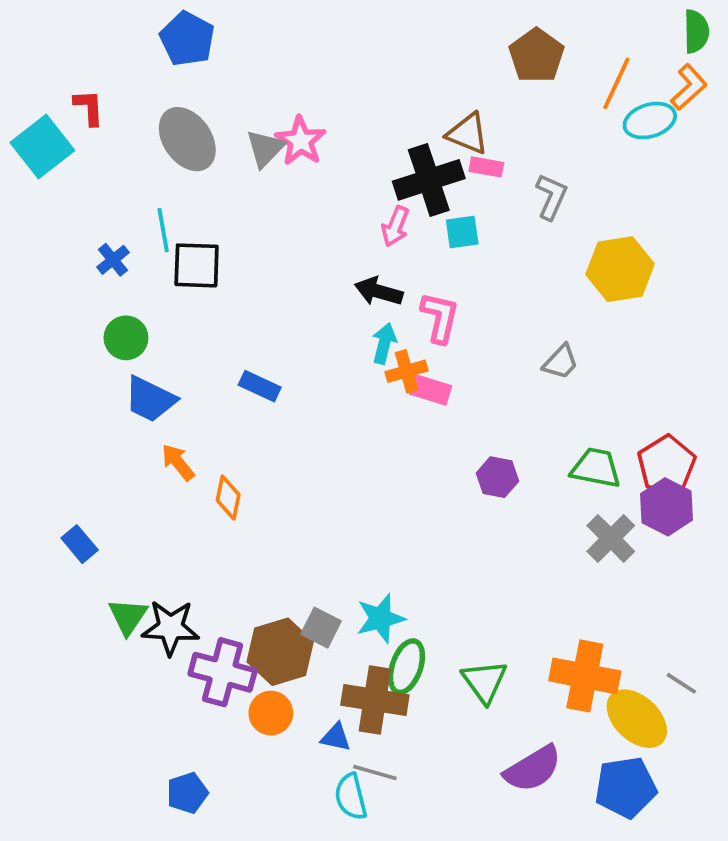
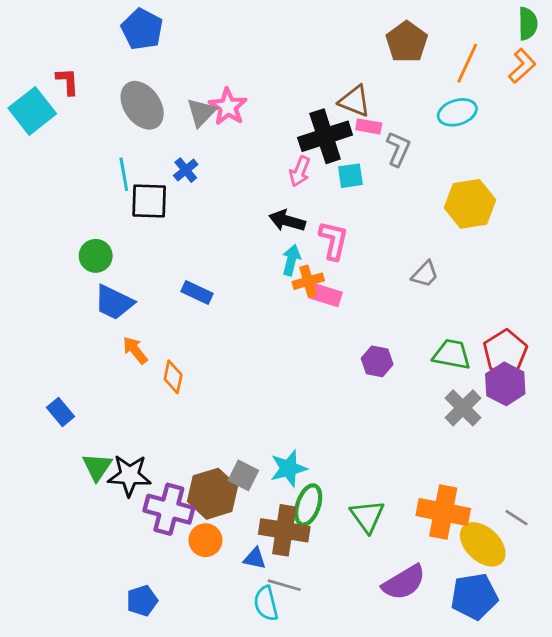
cyan ellipse: (650, 121) -> (457, 112), moved
gray L-shape: (551, 197) -> (398, 149), moved
blue cross: (113, 260) -> (186, 170), moved

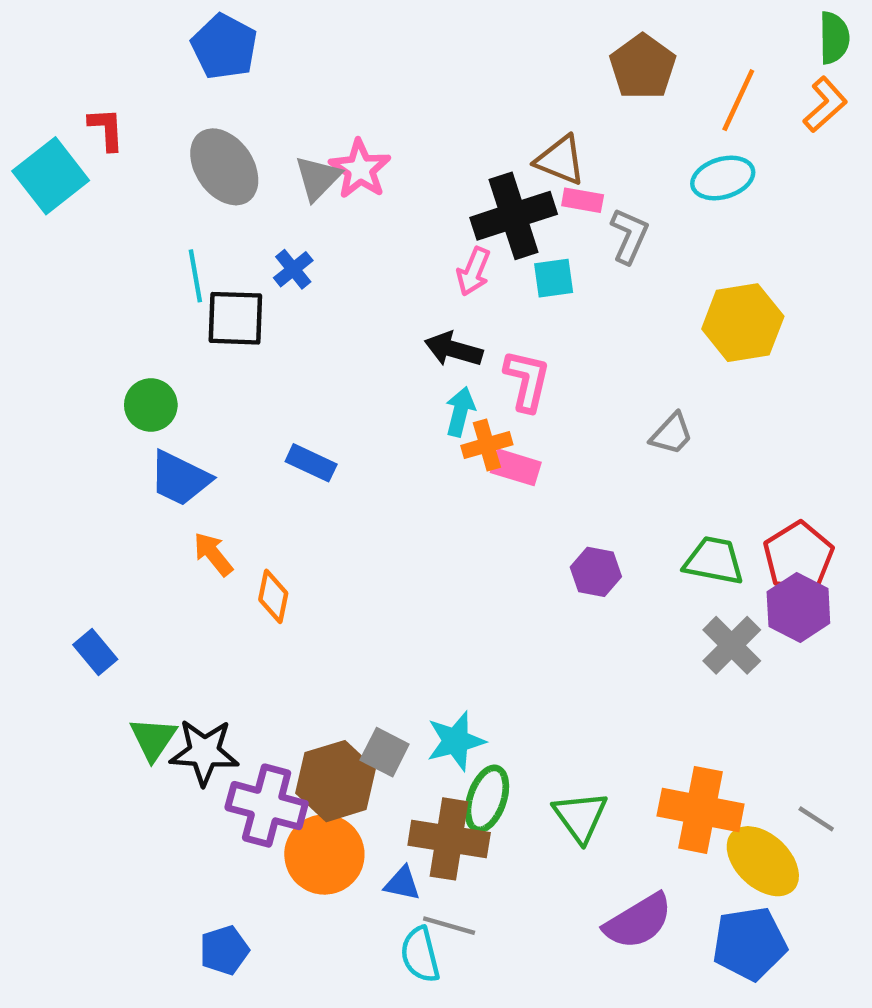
orange circle: (205, 540) -> (324, 855), size x1.5

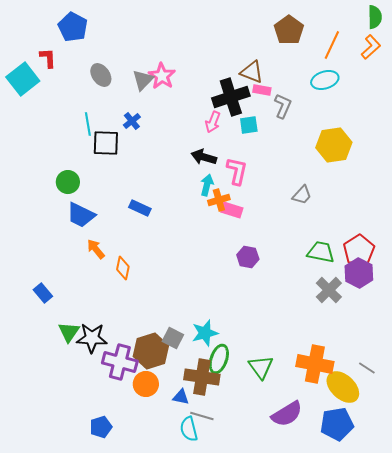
blue pentagon: (224, 47) -> (73, 27), moved
gray ellipse: (224, 167) -> (101, 75), size x0.7
purple hexagon: (596, 572) -> (248, 257), moved
orange circle: (324, 855) -> (146, 384), size x0.7

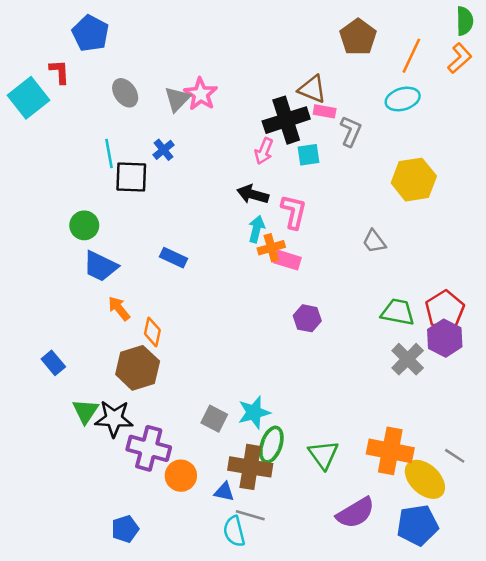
gray trapezoid: (302, 195) -> (374, 241), turned 100
brown hexagon: (151, 351) -> (138, 368), moved

